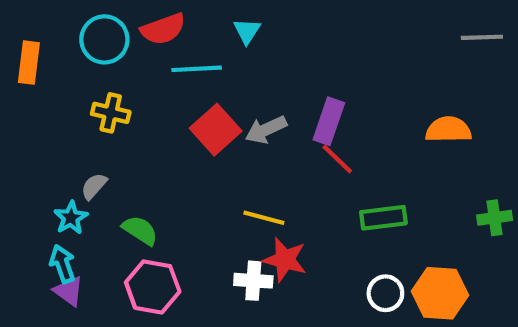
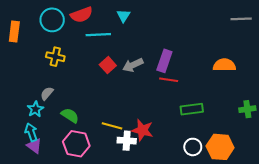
red square: (216, 130) -> (108, 65), size x0.7
red line: (337, 159) -> (169, 80), turned -36
yellow line: (264, 218) -> (112, 126), moved

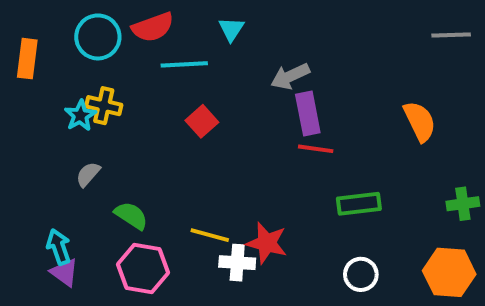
purple rectangle: (164, 61) -> (308, 113), turned -30
gray arrow: (133, 65) -> (290, 76), moved
orange semicircle: (224, 65) -> (420, 121), turned 65
cyan star: (35, 109) -> (80, 115), moved
orange hexagon: (220, 147) -> (449, 272), moved

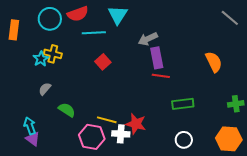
cyan triangle: (231, 29) -> (118, 15), size x1.5
gray line: (451, 35) -> (230, 18), turned 42
pink hexagon: (143, 269) -> (92, 137), moved

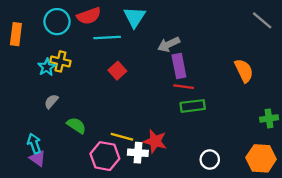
green rectangle: (183, 104) -> (193, 106), moved

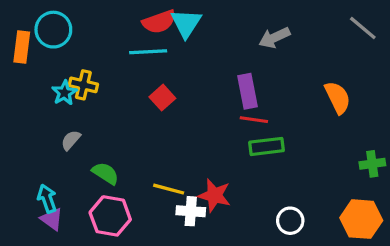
red semicircle: (89, 16) -> (159, 22), moved
cyan circle: (57, 22) -> (53, 30), moved
gray arrow: (169, 44) -> (274, 38), moved
pink hexagon: (105, 156) -> (110, 216), moved

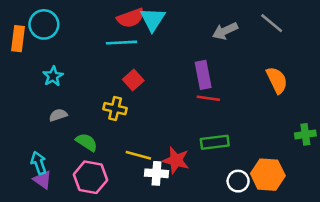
gray line: (363, 28) -> (272, 23), moved
yellow cross: (83, 85) -> (115, 109), moved
gray semicircle: (71, 140) -> (58, 115), turned 30
green rectangle: (267, 146) -> (215, 142), moved
orange hexagon: (361, 219) -> (268, 175), moved

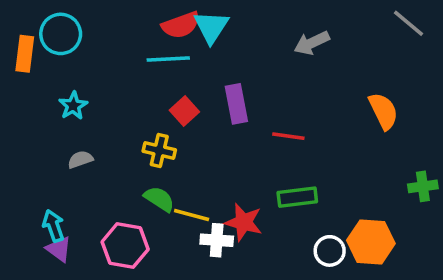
gray line: (272, 23) -> (409, 23), moved
purple rectangle: (203, 75) -> (236, 104), moved
green semicircle: (87, 142) -> (159, 199), moved

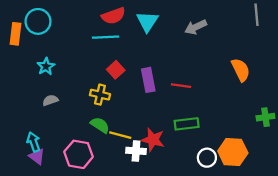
gray line: (409, 23) -> (256, 15), turned 45
cyan triangle: (211, 27) -> (147, 21), moved
purple rectangle: (236, 104) -> (148, 80), moved

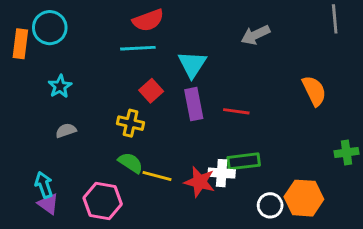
cyan triangle: (147, 21) -> (192, 64), moved
white cross: (136, 151) -> (222, 173), moved

